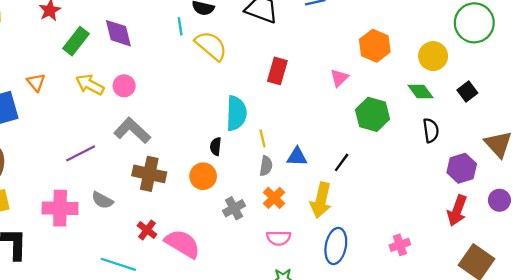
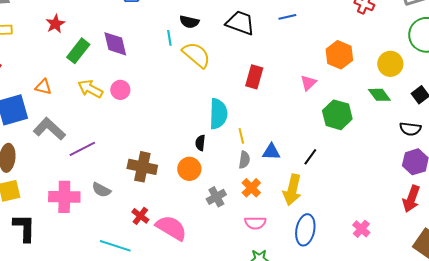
orange triangle: (36, 82) -> (43, 87), turned -36
gray L-shape: (132, 130) -> (49, 129), moved
black semicircle: (431, 130) -> (410, 129), moved, turned 105
pink cross: (400, 245) -> (361, 229), turned -30

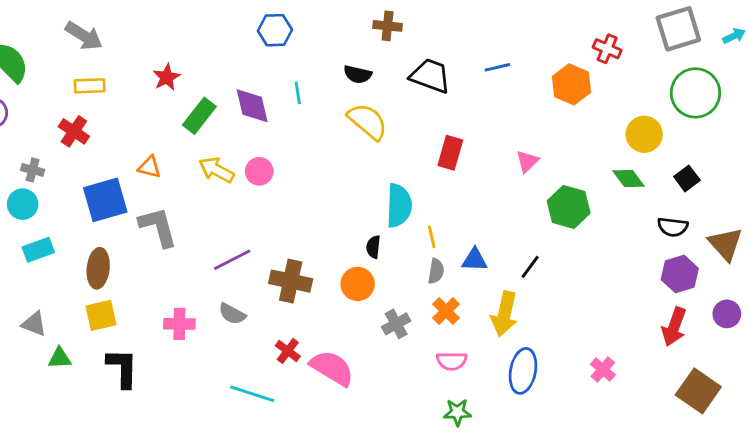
cyan line: (169, 38) -> (298, 93), moved
orange hexagon: (339, 55) -> (571, 84), moved
gray L-shape: (49, 129) -> (158, 227), turned 32
purple line: (82, 149) -> (232, 260), moved
pink cross: (64, 197) -> (179, 324), size x0.7

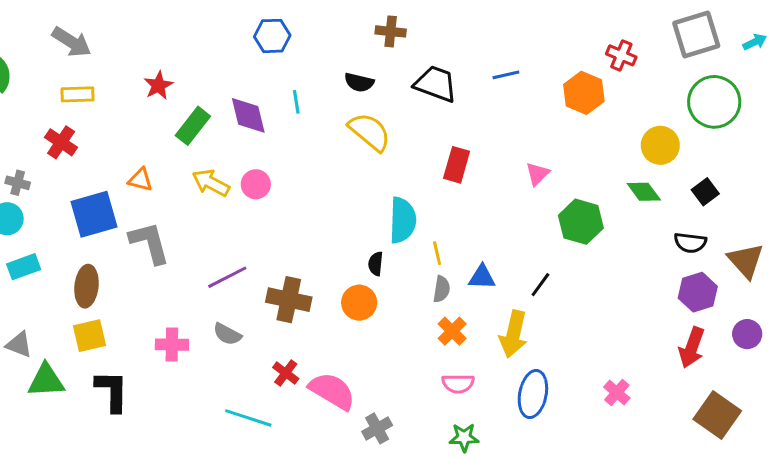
gray cross: (396, 324) -> (377, 428), moved
green triangle: (60, 358) -> (46, 381), size x1.5

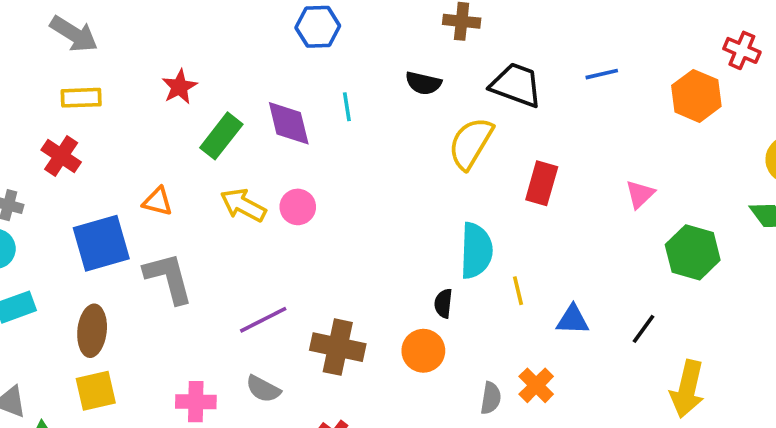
yellow semicircle: (370, 132) -> (471, 143), moved, turned -99
gray semicircle: (442, 289) -> (491, 398), moved
yellow arrow: (513, 334) -> (687, 389), moved

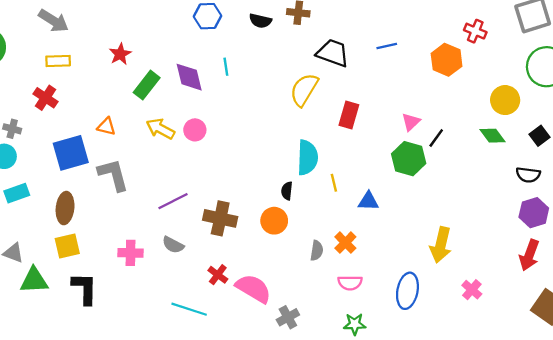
black semicircle: (423, 83) -> (260, 21), moved
green hexagon: (693, 252) -> (409, 159), moved
black line: (644, 329) -> (436, 138), moved

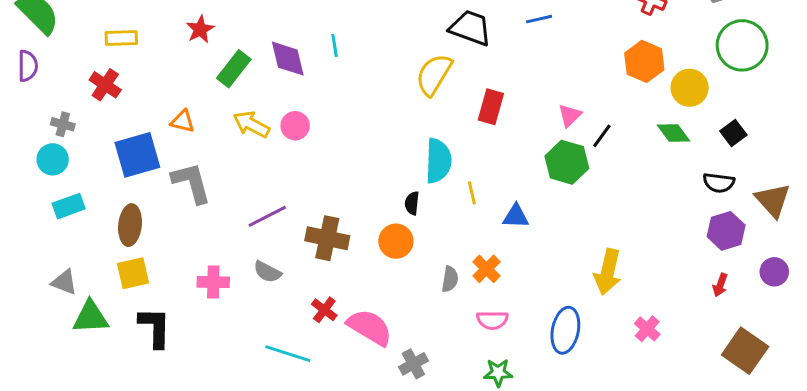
orange hexagon: (447, 60) -> (644, 61), moved
red arrow: (529, 255) -> (720, 285), size x0.6

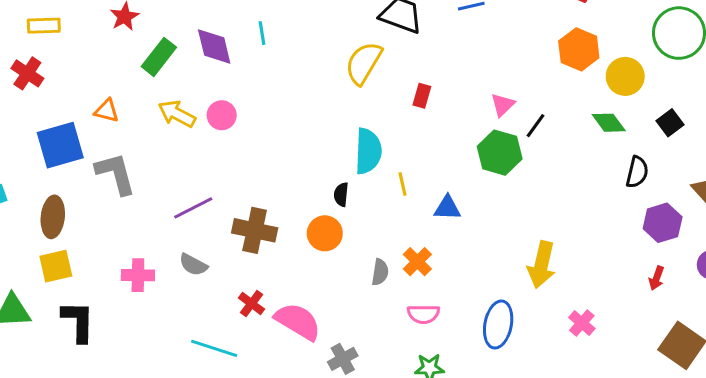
red rectangle: (491, 107) -> (422, 96), size x0.7
black semicircle: (719, 183) -> (637, 172), moved, turned -84

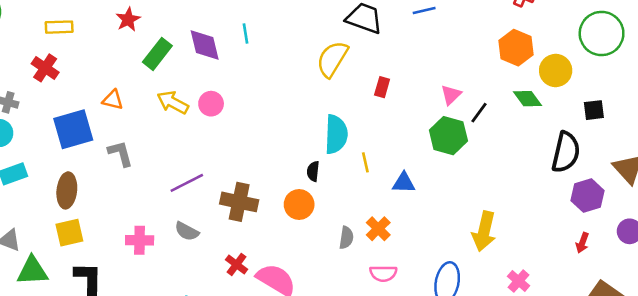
green diamond: (609, 123) -> (528, 99), moved
black square: (670, 123) -> (594, 110), turned 30
black semicircle: (637, 172) -> (566, 152), size x1.5
gray L-shape: (116, 174) -> (120, 153), size x0.7

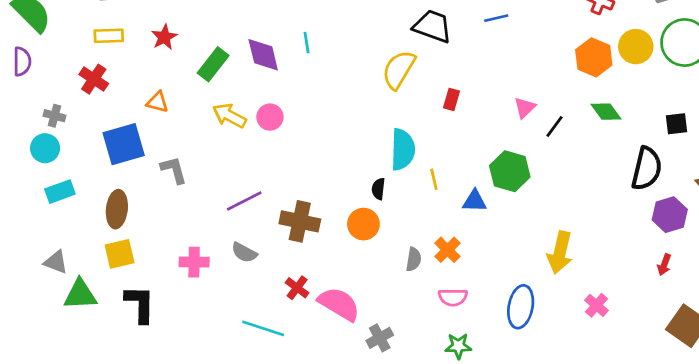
red star: (128, 19) -> (164, 37), moved
yellow circle: (556, 70) -> (636, 47), moved
orange triangle: (113, 100) -> (158, 102), moved
green hexagon: (448, 136) -> (510, 171), moved

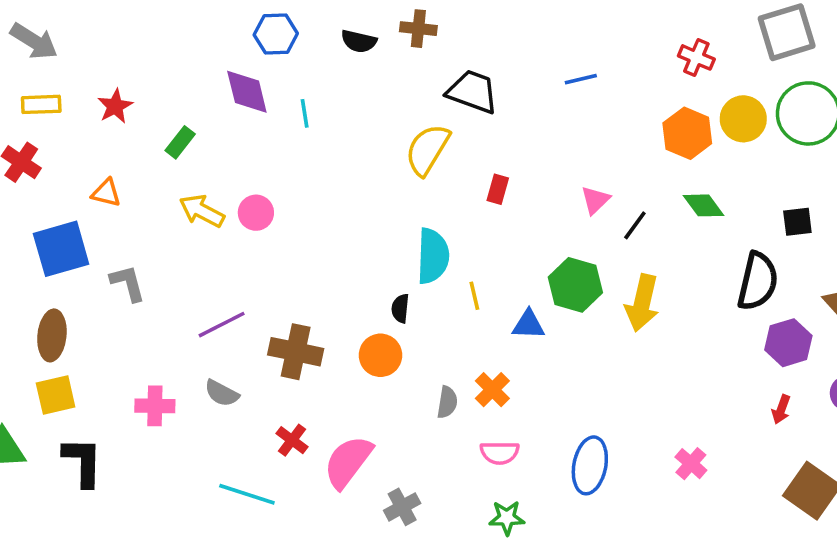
blue line: (496, 18) -> (581, 79), moved
purple diamond: (263, 55) -> (247, 92), moved
green rectangle: (213, 64) -> (180, 142), size x0.7
yellow arrow: (560, 253) -> (642, 303), moved
pink semicircle: (339, 304) -> (348, 462), turned -84

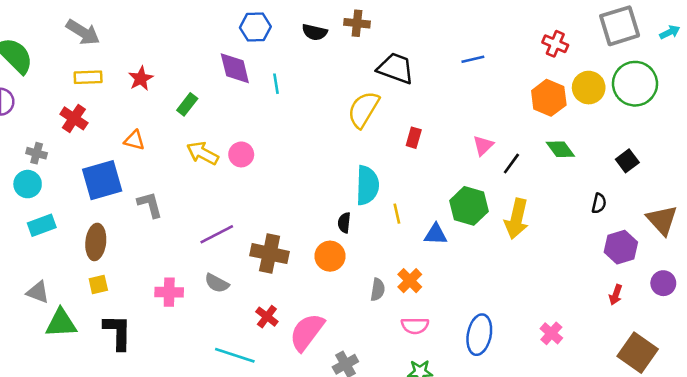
black square: (797, 222) -> (627, 161), turned -30
black semicircle: (758, 281) -> (599, 203), size x0.5
yellow square: (56, 395) -> (98, 284), size x0.7

